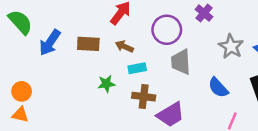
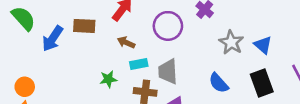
brown rectangle: (88, 44) -> (84, 26), moved
gray trapezoid: (181, 62) -> (168, 72), moved

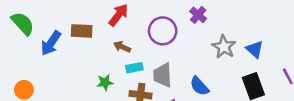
blue semicircle: (219, 83) -> (199, 86), moved

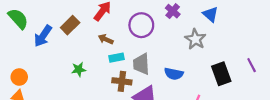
brown rectangle: (82, 31) -> (70, 25), turned -48
blue triangle: (255, 49) -> (210, 14), moved
green star: (105, 82) -> (79, 69), moved
blue semicircle: (199, 86) -> (174, 74), turned -36

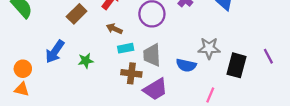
blue arrow: (43, 36) -> (55, 52), moved
gray star: (195, 39) -> (209, 48), moved, turned -30
black rectangle: (221, 74) -> (236, 65), turned 35

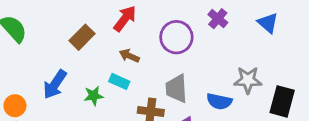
cyan rectangle: (126, 48) -> (119, 81), moved, turned 35

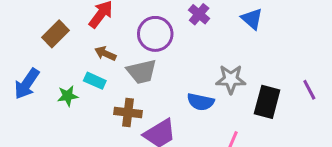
gray trapezoid: (176, 89) -> (142, 72), moved, turned -100

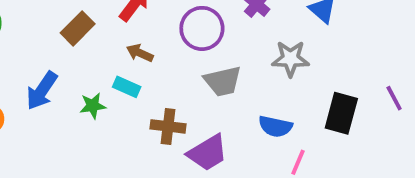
gray trapezoid: (142, 72) -> (223, 81), moved
gray star: (231, 79) -> (290, 59), moved
blue semicircle: (201, 102) -> (275, 126), moved

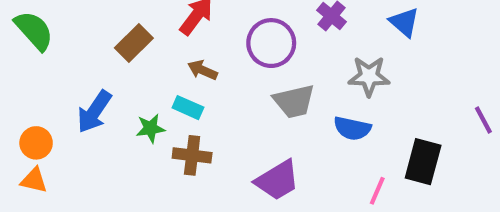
black rectangle: (341, 113) -> (423, 162), moved
brown cross: (168, 126) -> (192, 155), moved
blue semicircle: (275, 126) -> (352, 128), moved

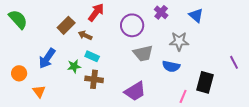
brown arrow: (203, 70) -> (85, 35), moved
orange triangle: (34, 180) -> (39, 91), moved, turned 40

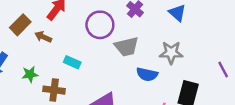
gray star: (179, 41) -> (171, 53), moved
gray trapezoid: (143, 53) -> (127, 47), moved
cyan rectangle: (92, 56) -> (72, 62), moved

